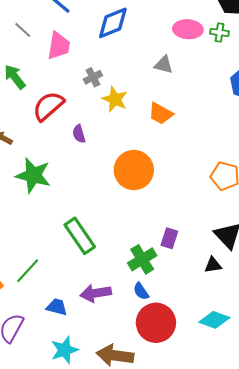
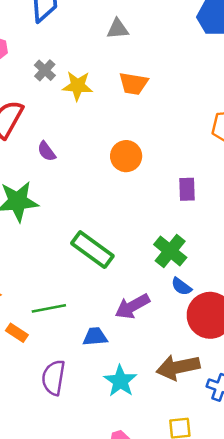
purple semicircle: (79, 134) -> (46, 151), moved
orange circle: (134, 170) -> (126, 156), size x0.7
purple rectangle: (169, 238) -> (187, 189), moved
green line: (28, 271) -> (49, 308), turned 56

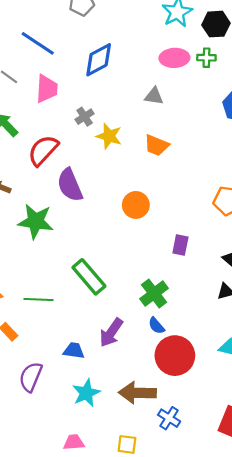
purple semicircle: (46, 151) -> (70, 185), size x1.8
purple arrow: (132, 306) -> (111, 333), turned -40
green line: (49, 308) -> (38, 299), moved

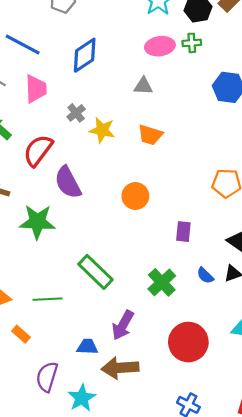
blue semicircle: (156, 326) -> (205, 275), moved
cyan star: (86, 393) -> (82, 398), moved
brown arrow: (137, 393) -> (120, 368), moved

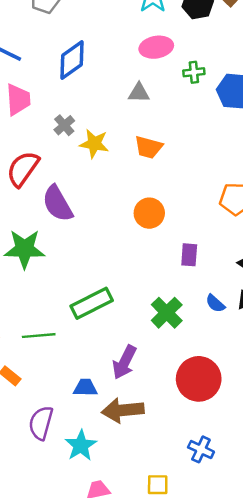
green cross: (192, 43) -> (194, 72), moved
orange circle: (135, 196) -> (149, 213), moved
green rectangle: (95, 272) -> (92, 303), turned -69

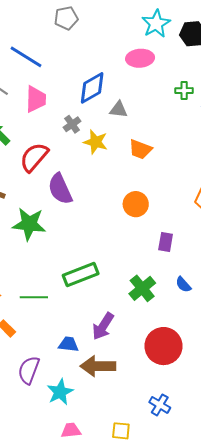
pink ellipse: (156, 47) -> (140, 58), moved
blue diamond: (72, 60) -> (92, 88), moved
gray triangle: (139, 93) -> (118, 110), moved

